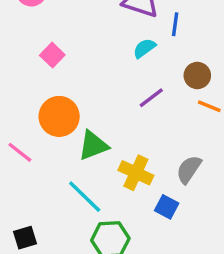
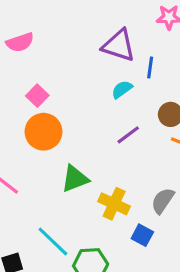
orange circle: (59, 116) -> (44, 132), moved
cyan line: (85, 197) -> (53, 241), moved

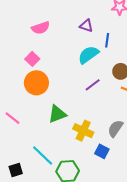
pink semicircle: (20, 42) -> (41, 28), moved
purple triangle: (119, 45) -> (86, 26), size x0.6
cyan semicircle: (122, 89) -> (88, 55), size x1.5

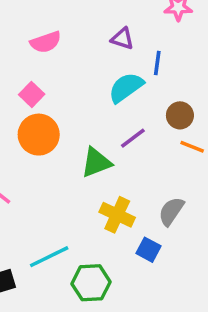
green triangle: (57, 114) -> (96, 162), moved
cyan line: (43, 156) -> (49, 257), turned -70

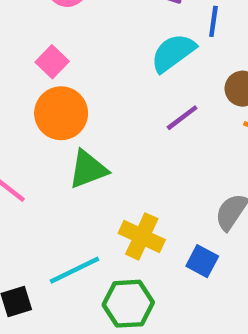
green triangle: (96, 162) -> (88, 169), moved
yellow cross: (117, 215) -> (142, 236), moved

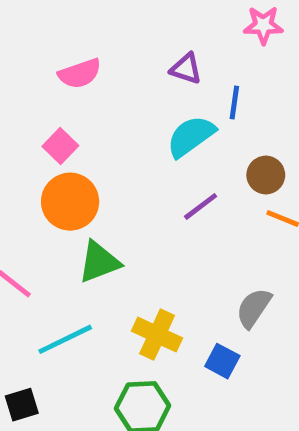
cyan line: (75, 270) -> (65, 339), moved

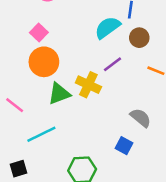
brown circle: (266, 175) -> (139, 38), moved
gray semicircle: (254, 308) -> (141, 118), turned 95
yellow cross: (157, 335) -> (88, 85), moved

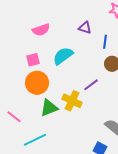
cyan semicircle: (107, 27) -> (63, 56), moved
pink square: (39, 33) -> (33, 60), turned 32

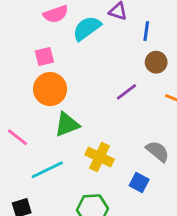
cyan semicircle: (63, 56) -> (87, 28), moved
yellow cross: (72, 101) -> (100, 157), moved

